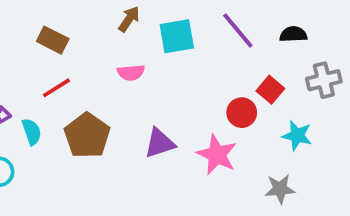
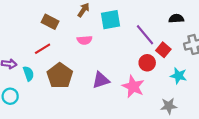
purple line: (238, 30) -> (145, 35), moved
brown rectangle: (53, 40) -> (50, 22), moved

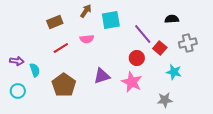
brown rectangle: (50, 22) -> (55, 22), turned -49
red line: (43, 49) -> (61, 48), moved
red circle: (147, 63) -> (137, 58), moved
brown pentagon: (60, 76) -> (64, 85), moved

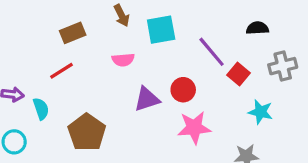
brown arrow: (86, 11) -> (122, 15), turned 120
red line: (61, 48) -> (62, 71), moved
red circle: (137, 58) -> (183, 90), moved
purple triangle: (102, 76) -> (147, 99), moved
pink star: (132, 82) -> (194, 128), turned -30

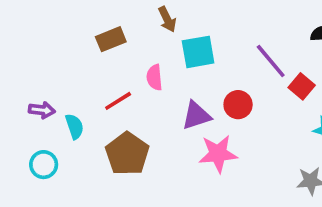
cyan square: (161, 30) -> (198, 52), moved
pink semicircle: (123, 60) -> (154, 77), moved, turned 90
red line: (62, 71) -> (118, 101), moved
pink star: (194, 128) -> (218, 154), moved

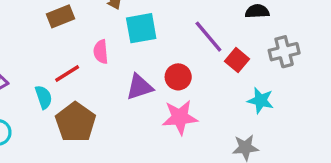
cyan semicircle: (74, 126) -> (44, 97), moved
pink star: (218, 154) -> (180, 117), moved

